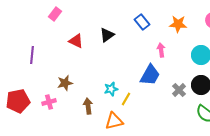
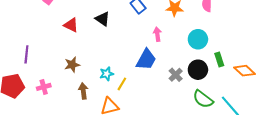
black triangle: (107, 35) -> (103, 19), turned -49
purple line: (32, 55) -> (26, 54), moved
brown star: (65, 83) -> (72, 65), moved

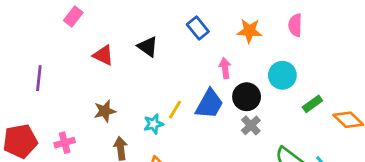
purple line: (26, 54) -> (39, 78), moved
green rectangle: (219, 60) -> (312, 104), turned 72
black circle: (198, 70) -> (247, 97), moved
yellow line: (122, 84) -> (175, 110), moved

